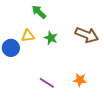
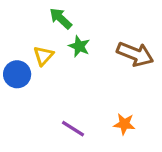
yellow triangle: (28, 36) -> (44, 56), turned -40
green star: (51, 38) -> (79, 46), moved

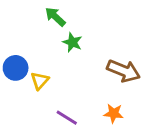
brown arrow: (135, 54) -> (124, 71), moved
yellow triangle: (44, 56) -> (40, 81), moved

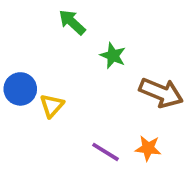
green star: (72, 42) -> (113, 56), moved
purple line: (67, 118) -> (106, 152), moved

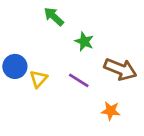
purple line: (106, 152) -> (79, 80), moved

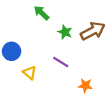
brown arrow: (120, 69) -> (93, 31), moved, turned -50
yellow triangle: (39, 79) -> (30, 73), moved, turned -32

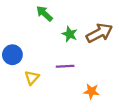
purple line: (61, 62) -> (65, 66), turned -35
yellow triangle: (30, 73) -> (32, 78), turned 32

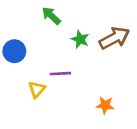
blue circle: (12, 55) -> (14, 51), moved
purple line: (65, 66) -> (60, 74), moved

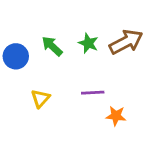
green arrow: (51, 16) -> (52, 46), moved
purple line: (60, 74) -> (93, 93), moved

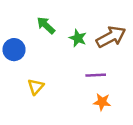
green arrow: (52, 46) -> (46, 25), moved
purple line: (93, 93) -> (96, 75), moved

